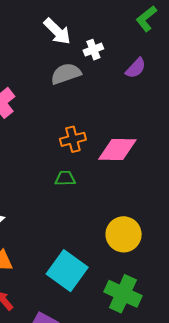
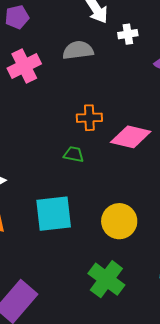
gray semicircle: (66, 74) -> (78, 50), moved
cyan square: (67, 271) -> (54, 214), moved, turned 36

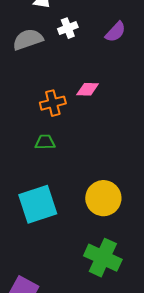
white cross: (128, 34) -> (68, 28), moved
pink diamond: (131, 137) -> (88, 89), moved, size x0.6

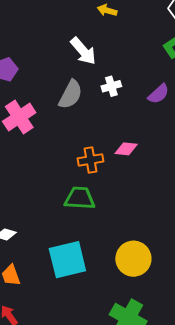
gray semicircle: (28, 39) -> (71, 94), turned 132
green trapezoid: (45, 142) -> (80, 198), size x1.5

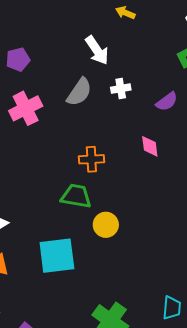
pink diamond: (126, 149) -> (150, 146), moved, turned 70
yellow circle: (133, 259) -> (106, 225), moved, size x0.7

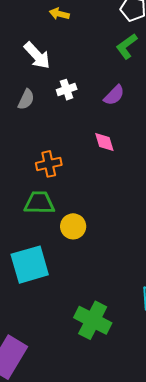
gray semicircle: (79, 92) -> (26, 99), size x0.7

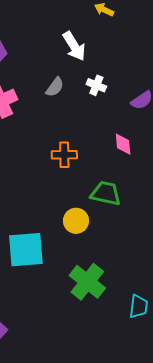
white cross: (67, 90) -> (96, 85), turned 30
green trapezoid: (39, 203) -> (106, 193), moved
green cross: (93, 320) -> (87, 282), moved

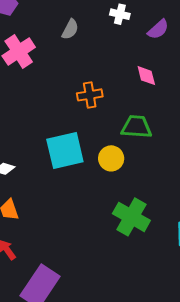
white cross: (96, 85) -> (120, 14), moved
cyan square: (26, 250) -> (65, 150), moved

